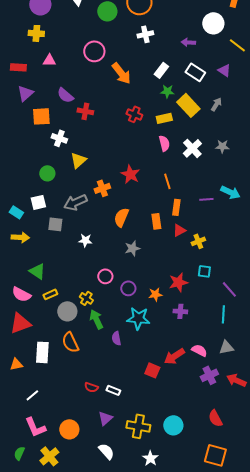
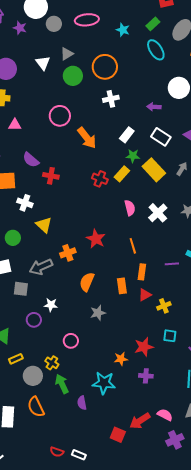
yellow rectangle: (164, 118) -> (122, 174), moved, turned -35
yellow triangle: (78, 160) -> (44, 225), turned -36
purple circle: (128, 288) -> (34, 320), moved

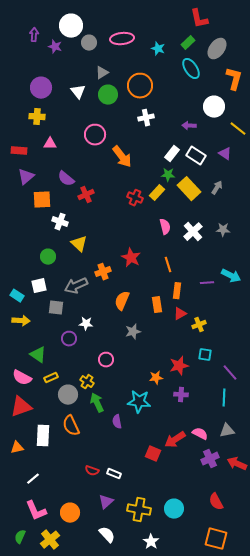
white triangle: (43, 63) -> (78, 92), moved
white rectangle: (127, 135) -> (172, 154), moved
red cross: (51, 176) -> (86, 195), turned -35

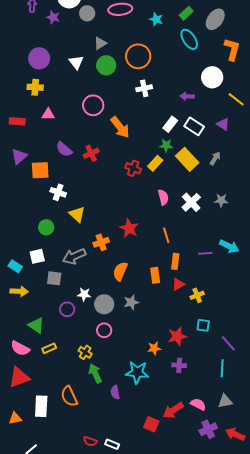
purple triangle: (26, 177) -> (19, 156), moved
red cross: (86, 195) -> (91, 153), moved
gray circle: (68, 395) -> (104, 304), moved

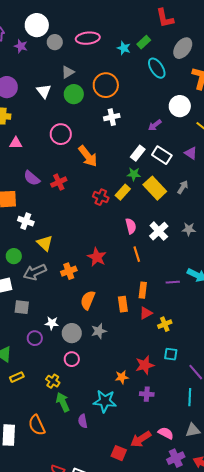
green rectangle: (186, 13) -> (144, 42), moved
purple arrow: (187, 96) -> (155, 125), turned -40
orange line: (166, 235) -> (137, 254), moved
gray arrow: (74, 256) -> (35, 272), moved

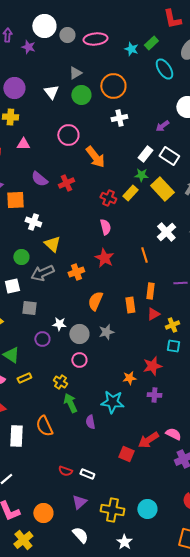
gray circle: (55, 42) -> (67, 35), moved
pink semicircle: (131, 226) -> (105, 227), moved
cyan square: (171, 354) -> (173, 346), moved

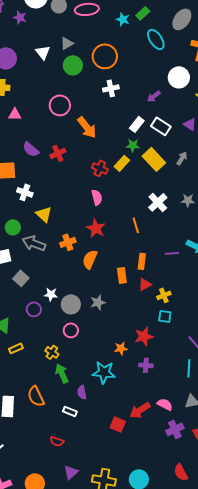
white triangle: (51, 92) -> (43, 52), moved
gray arrow: (42, 273) -> (34, 243), turned 45
orange semicircle: (95, 301) -> (90, 259), moved
gray square: (29, 308) -> (21, 278), turned 35
white rectangle: (87, 474) -> (70, 411), moved

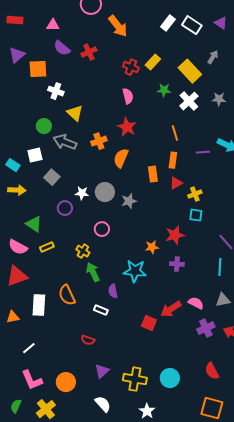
pink triangle: (15, 114) -> (53, 25), moved
green star: (133, 145) -> (164, 90), moved
yellow rectangle: (154, 159) -> (190, 71), moved
orange line: (136, 225) -> (175, 133), moved
gray circle: (71, 304) -> (105, 192), moved

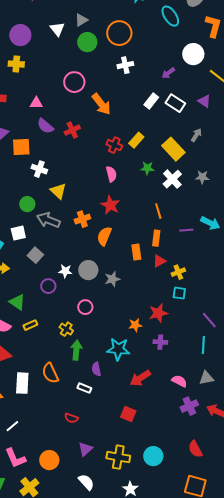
green arrow: (93, 272) -> (76, 350), turned 30
red arrow: (171, 309) -> (140, 378), moved
red square: (149, 323) -> (128, 414), moved

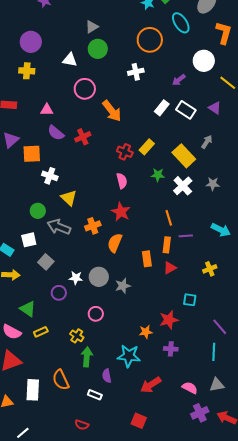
white triangle: (57, 29) -> (70, 60), moved, turned -42
orange circle: (119, 33) -> (150, 40), moved
purple line: (186, 230) -> (186, 236), moved
yellow cross: (178, 272) -> (210, 269), moved

